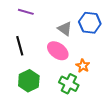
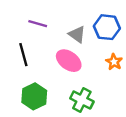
purple line: (26, 12) -> (38, 24), moved
orange star: (83, 66) -> (114, 62), moved

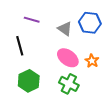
pink ellipse: (69, 61) -> (68, 58), moved
orange star: (114, 62) -> (92, 61), moved

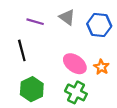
gray triangle: (65, 29) -> (67, 17), moved

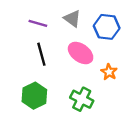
black line: (22, 50) -> (41, 54), moved
pink ellipse: (75, 64) -> (81, 53), moved

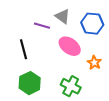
purple line: (38, 23) -> (42, 26), moved
black line: (41, 54) -> (24, 49), moved

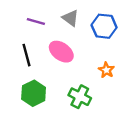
purple line: (42, 26) -> (36, 22), moved
pink ellipse: (70, 46) -> (61, 52), moved

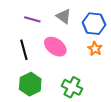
orange star: (106, 70) -> (95, 49), moved

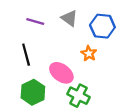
pink ellipse: (55, 47) -> (61, 73), moved
orange star: (95, 49) -> (89, 53), moved

